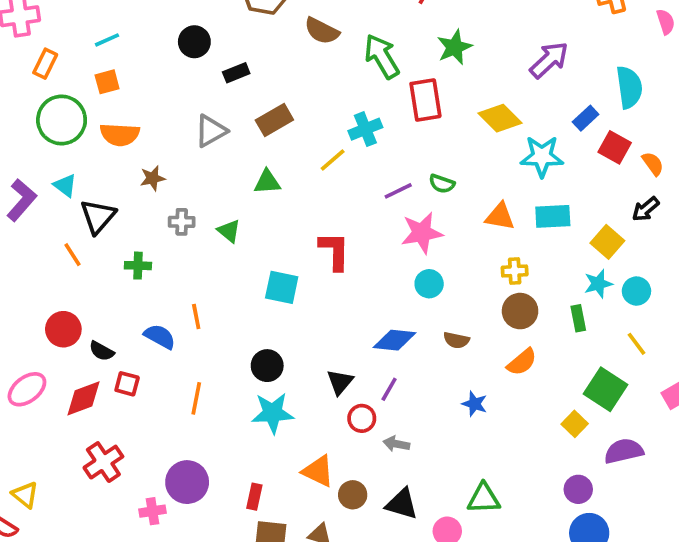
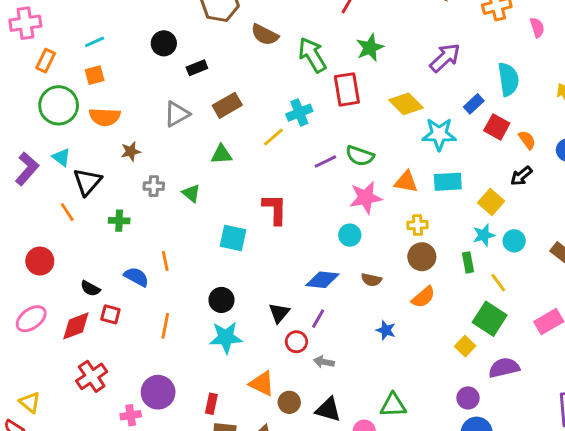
green semicircle: (442, 184) -> (360, 156), size x1.4
pink star: (422, 233) -> (366, 198), moved
red circle: (63, 329) -> (40, 261), moved
yellow line: (636, 344) -> (498, 283), moved

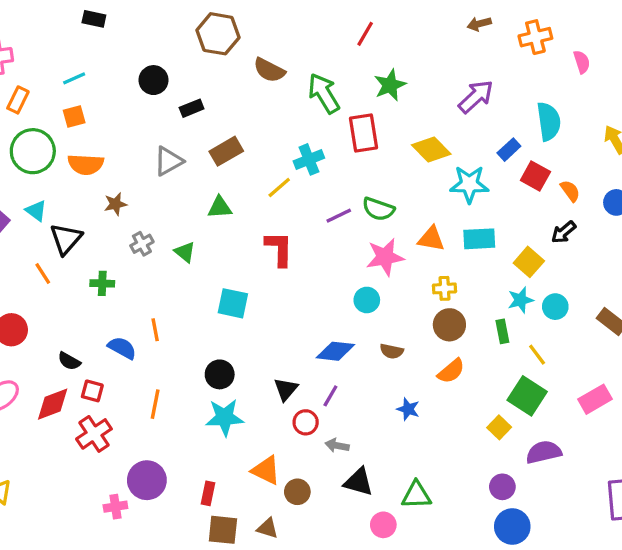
gray cross: (154, 186) -> (142, 244), turned -30
red L-shape: (275, 209) -> (279, 249), moved
red cross: (92, 376) -> (94, 434), moved
black triangle: (328, 410) -> (359, 482), moved

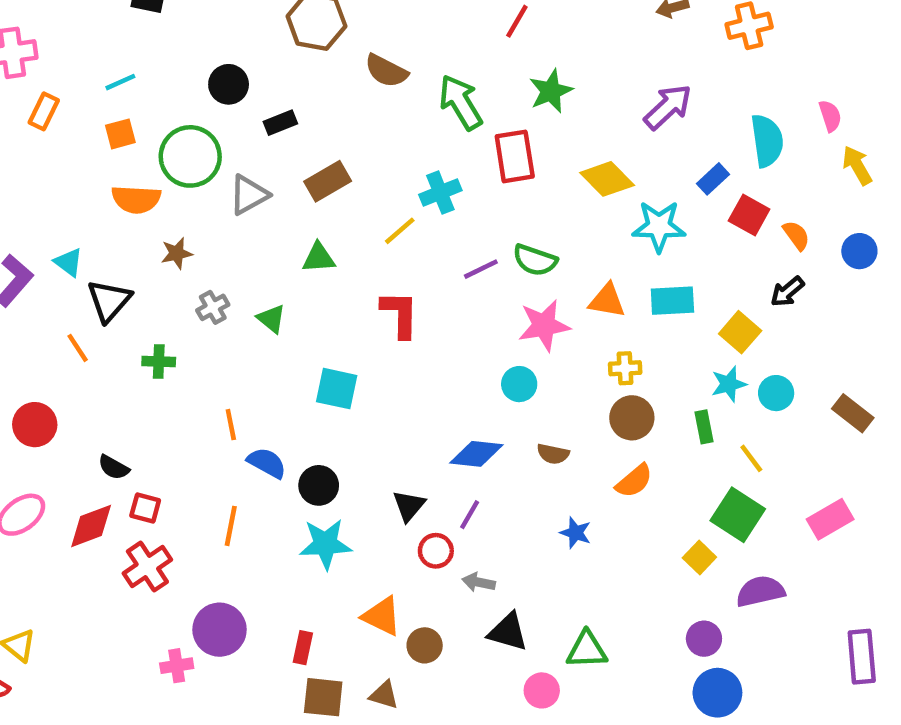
pink semicircle: (582, 62) -> (830, 116), moved
green circle: (33, 151) -> (190, 156), moved
blue semicircle: (122, 348) -> (267, 463), moved

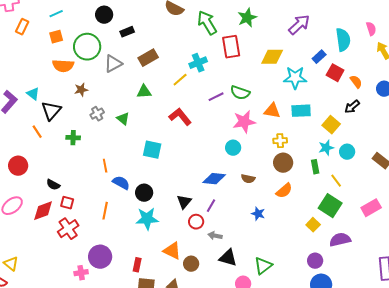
yellow diamond: (607, 179) -> (272, 57), turned -45
red L-shape: (400, 314) -> (180, 117), turned -40
green triangle: (587, 650) -> (263, 266), turned -36

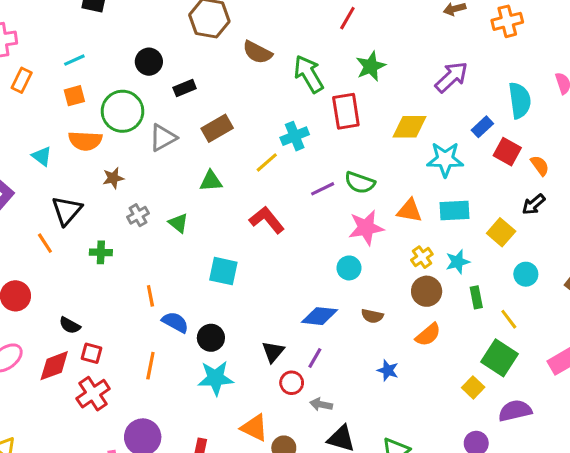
cyan triangle: (33, 94) -> (42, 156), moved
yellow cross: (280, 141) -> (422, 257), turned -32
cyan star: (326, 148) -> (458, 262), moved

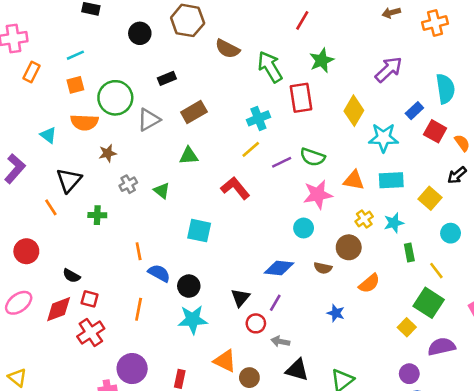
black circle: (149, 62) -> (140, 33), moved
yellow diamond: (409, 127) -> (354, 111), turned -60
yellow line: (267, 162) -> (251, 149), moved
brown circle: (427, 291) -> (349, 247), moved

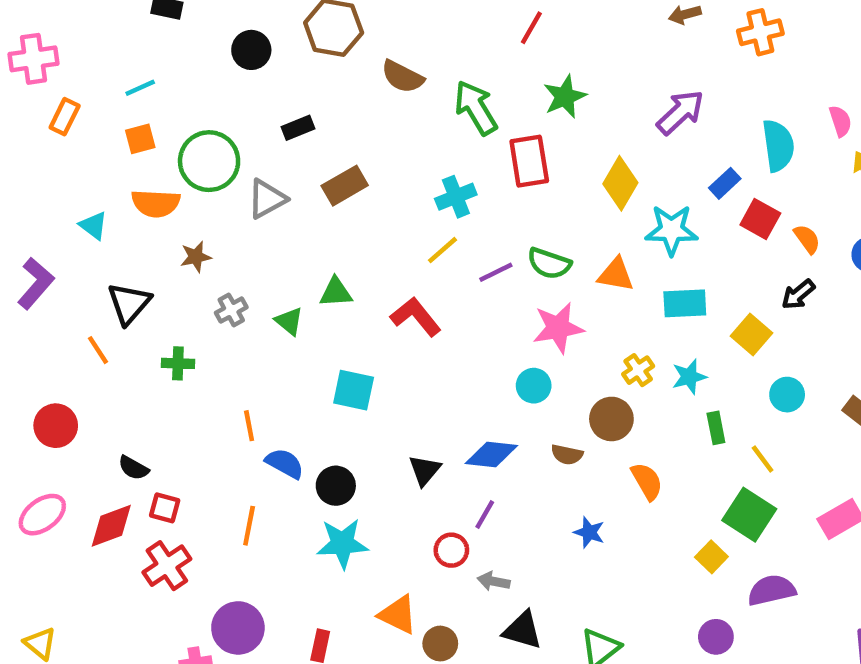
green triangle: (189, 156) -> (336, 292), moved
orange triangle: (354, 180) -> (616, 274), moved
orange semicircle: (369, 283) -> (647, 481), turned -80
black triangle: (240, 298) -> (425, 470), moved

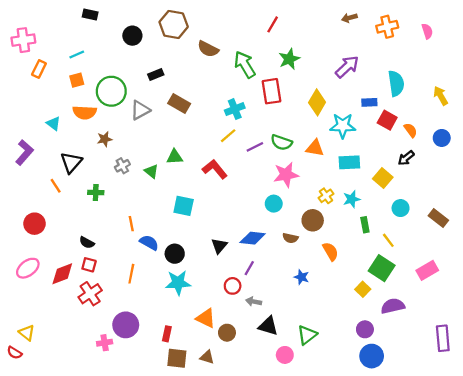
pink semicircle: (840, 121) -> (427, 31), moved
blue rectangle: (725, 183) -> (369, 102), turned 40
brown rectangle: (345, 186) -> (179, 103), turned 60
black semicircle: (133, 468) -> (87, 243), moved

